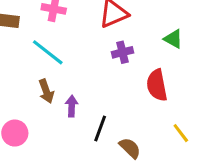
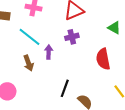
purple cross: (122, 52) -> (72, 37), moved
purple arrow: (72, 106) -> (49, 52), moved

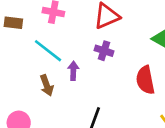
purple cross: (72, 37) -> (104, 51), turned 32

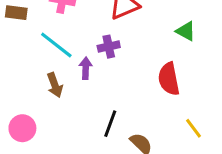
purple cross: (104, 51) -> (109, 47), moved, turned -30

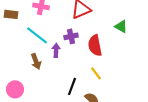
red semicircle: (169, 79) -> (95, 45), moved
yellow line: (194, 128) -> (96, 73), moved

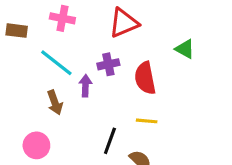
yellow line: (96, 73) -> (147, 121), turned -48
pink circle: (15, 89) -> (36, 145), moved

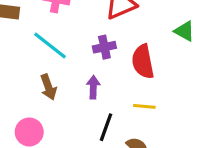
purple arrow: (85, 86) -> (93, 87), moved

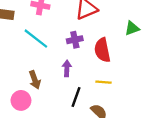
green triangle: (184, 31) -> (132, 28), turned -49
brown arrow: (48, 87) -> (35, 80), moved

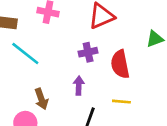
cyan line: (36, 39) -> (25, 54), moved

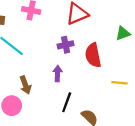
yellow line: (121, 102) -> (119, 83), moved

